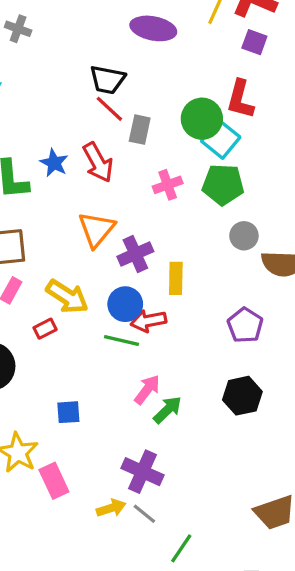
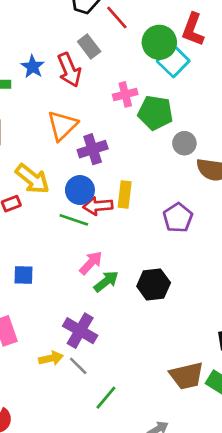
red line: (109, 109) -> (117, 18), moved
gray rectangle: (140, 130) -> (89, 47), moved, turned -55
green pentagon: (223, 185) -> (155, 113), moved
yellow rectangle: (176, 278) -> (125, 194), moved
black hexagon: (242, 396) -> (154, 284), moved

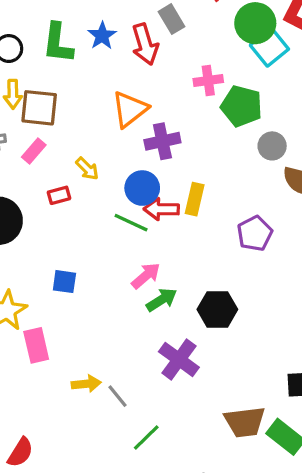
yellow arrow: (32, 179) -> (87, 169), size x0.6
purple cross: (80, 331) -> (179, 359), moved

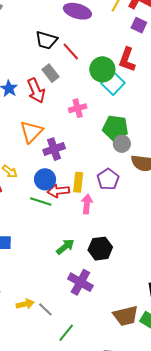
green pentagon: (242, 106) -> (115, 128), moved
purple pentagon: (255, 233) -> (108, 179), moved
pink arrow: (146, 276) -> (87, 204), moved, turned -36

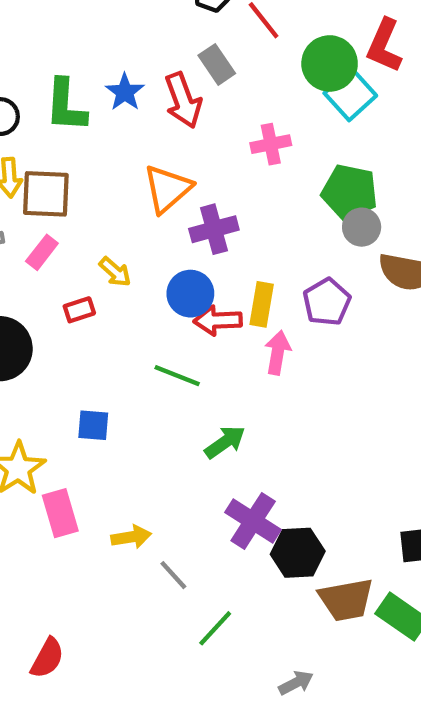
green line: (41, 201) -> (177, 376), moved
black hexagon: (100, 249) -> (298, 553), moved
yellow arrow: (25, 304) -> (131, 537), moved

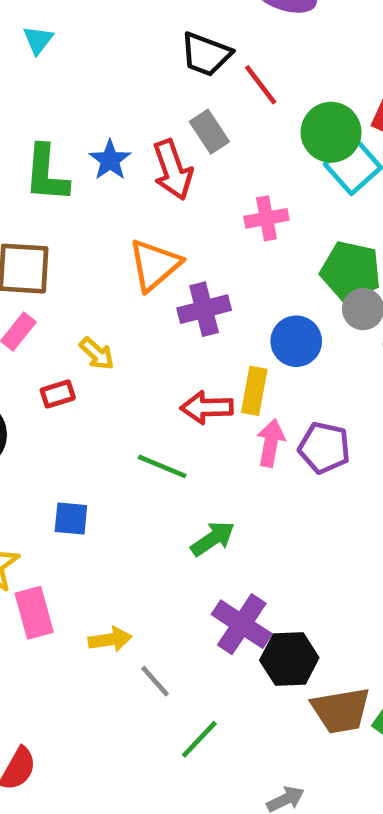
blue circle: (190, 294) -> (296, 341), moved
purple pentagon: (327, 302) -> (324, 448), moved, turned -30

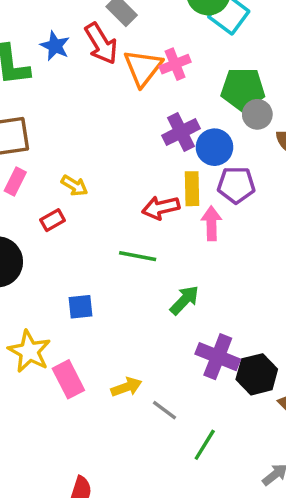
orange triangle: (155, 265) -> (143, 68), moved
purple cross: (204, 309) -> (181, 132), moved
purple pentagon: (324, 448) -> (236, 185), moved

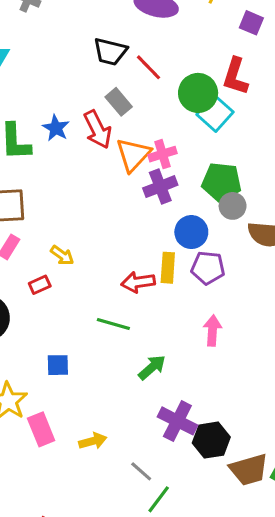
purple cross: (181, 132) -> (160, 187), moved
pink arrow: (211, 223) -> (212, 331), moved
gray line: (165, 410) -> (141, 471), moved

